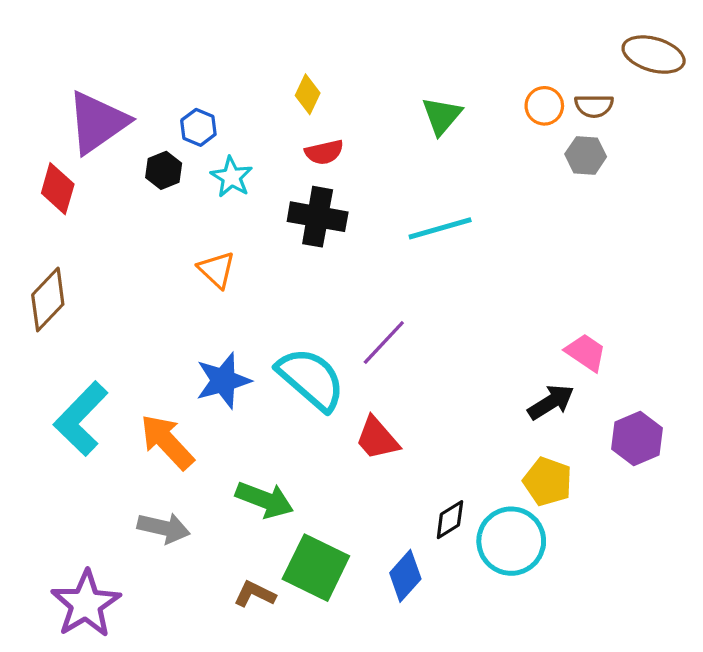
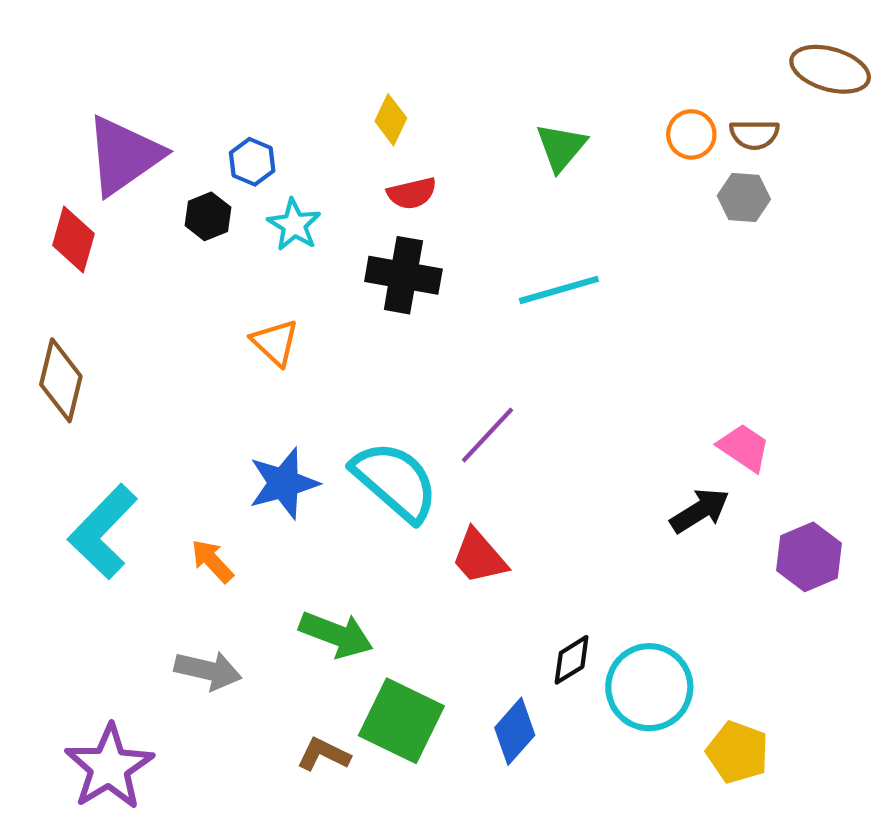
brown diamond: (48, 299) -> (61, 380), turned -30
orange arrow: (167, 442) -> (212, 561), size x0.6
yellow pentagon: (548, 482) -> (738, 752), moved

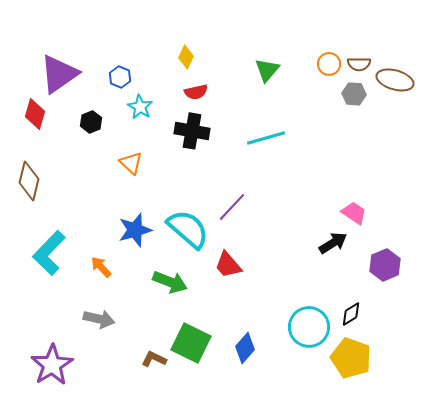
brown ellipse: (830, 69) -> (395, 80), moved
black hexagon: (208, 216) -> (91, 122), moved
green arrow: (336, 635) -> (170, 282), moved
black diamond: (572, 660) -> (351, 314), moved
yellow pentagon: (738, 752) -> (351, 358), size x1.4

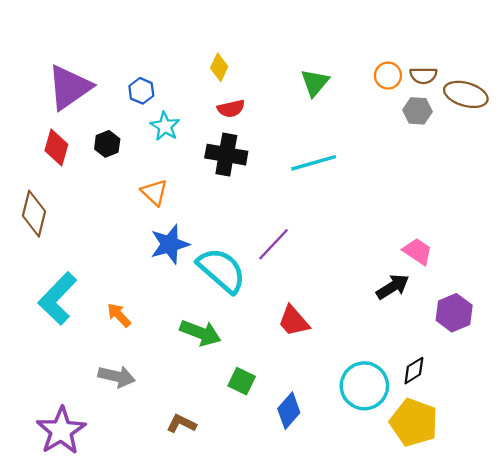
red diamond: (35, 114) -> (56, 148), moved
blue star: (135, 230) -> (170, 244), moved
red trapezoid: (228, 265) -> (294, 321), moved
green square: (191, 343) -> (242, 381), moved, size x0.6

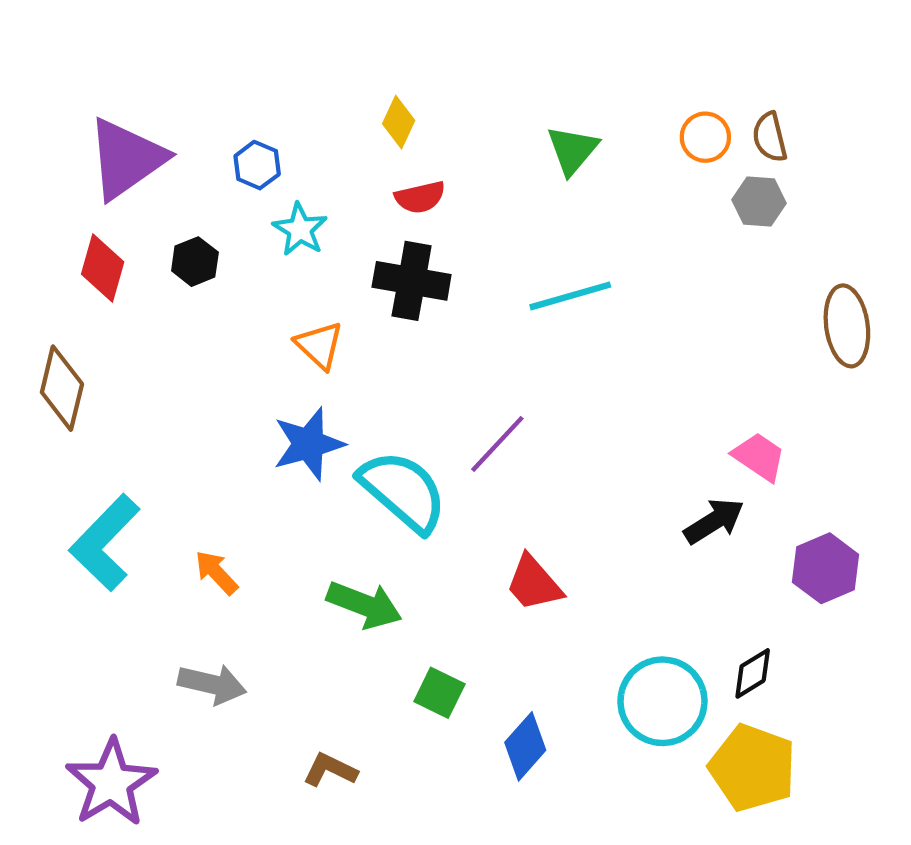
brown semicircle: (423, 76) -> (770, 137), turned 76
brown ellipse: (466, 94) -> (847, 326), moved, turned 66
orange triangle: (154, 192) -> (319, 345), moved

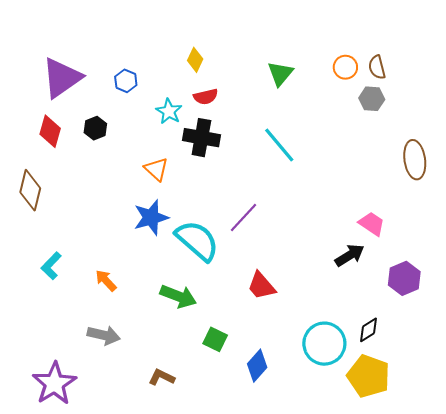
cyan star: (300, 229) -> (169, 111), moved
cyan line: (570, 296) -> (279, 145), turned 66
cyan L-shape: (105, 543) -> (51, 266), size x0.6

